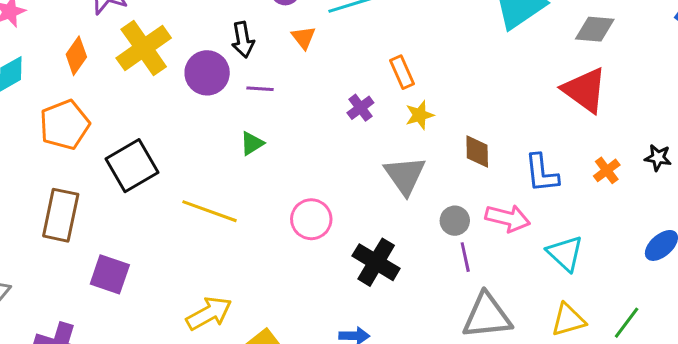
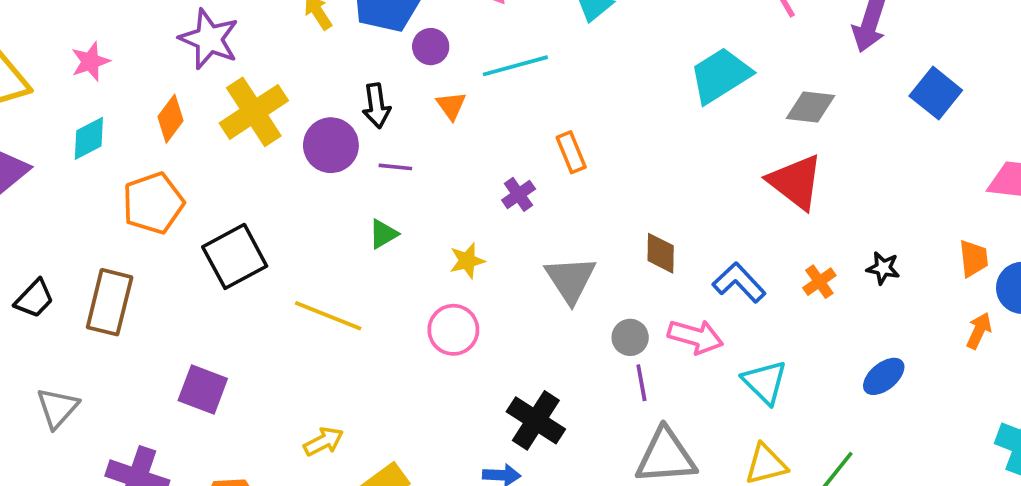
yellow star: (420, 115) -> (467, 261), moved
blue L-shape: (542, 173) -> (739, 282), turned 141
brown rectangle: (61, 215) -> (110, 302), moved
black cross: (376, 262) -> (536, 420), moved
yellow arrow: (209, 313) -> (323, 442), size x0.7

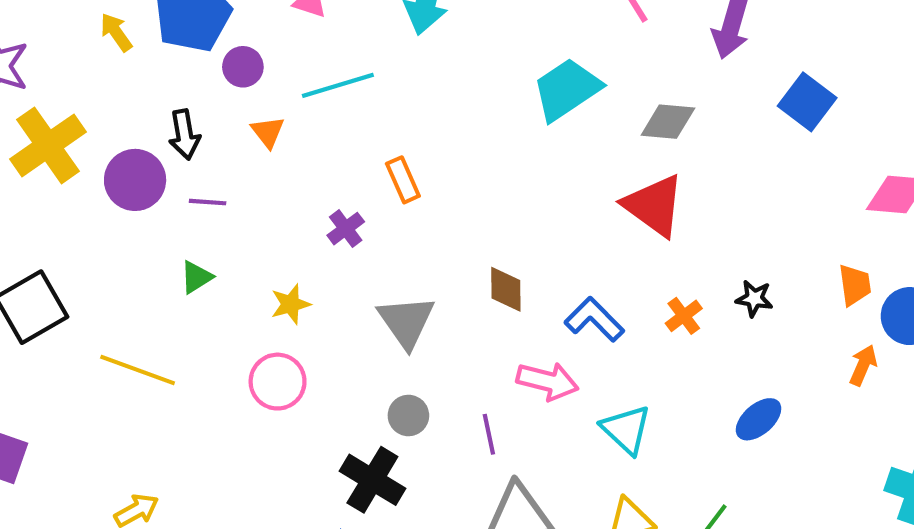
gray circle: (630, 337) -> (408, 415), moved

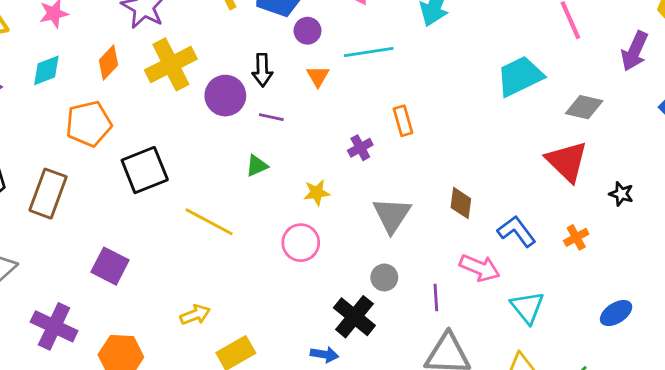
black star: (754, 299) -> (621, 194), moved

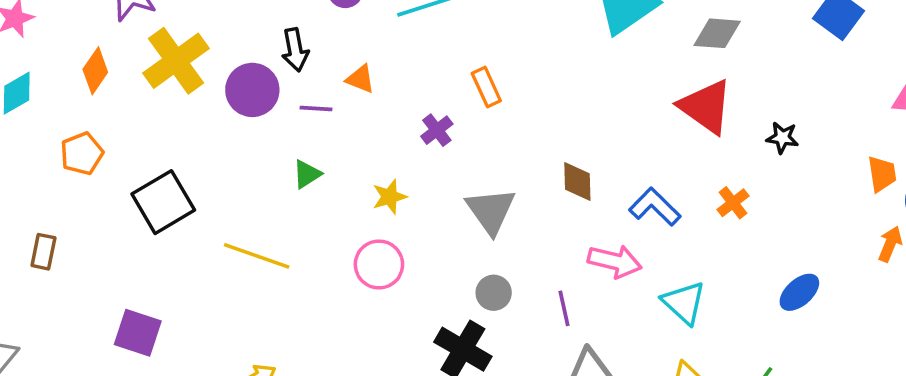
orange triangle: (318, 76) -> (360, 79), moved, turned -30
orange pentagon: (89, 124) -> (82, 154), size x0.7
brown rectangle: (48, 194) -> (43, 252), size x0.6

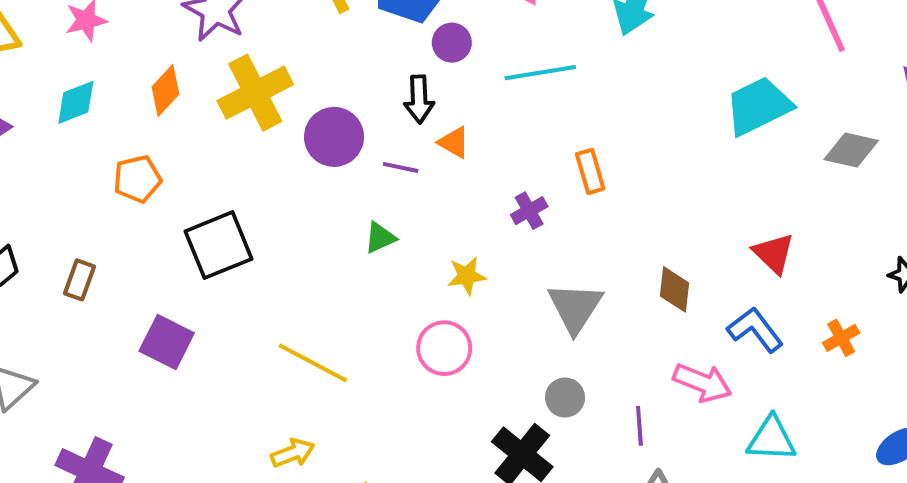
black arrow: (295, 50) -> (419, 99), moved
red triangle: (706, 107) -> (774, 253), moved, size x0.7
yellow line: (257, 256) -> (313, 363), moved
cyan triangle: (684, 303) -> (771, 439), turned -48
purple square: (138, 333) -> (167, 342), moved

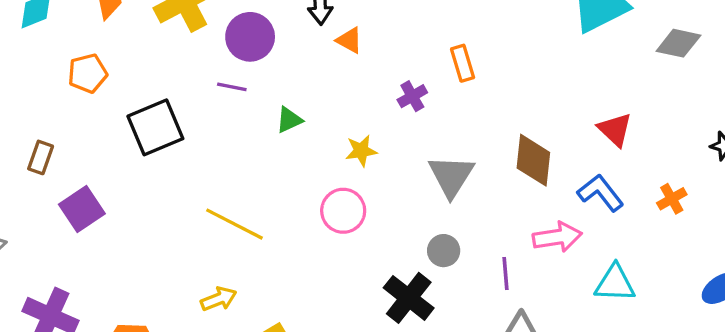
purple line: (401, 167) -> (232, 87), moved
brown diamond: (675, 289) -> (533, 160), size x1.4
purple square: (167, 342) -> (82, 209), moved, turned 30
pink arrow: (702, 383) -> (557, 237), turned -30

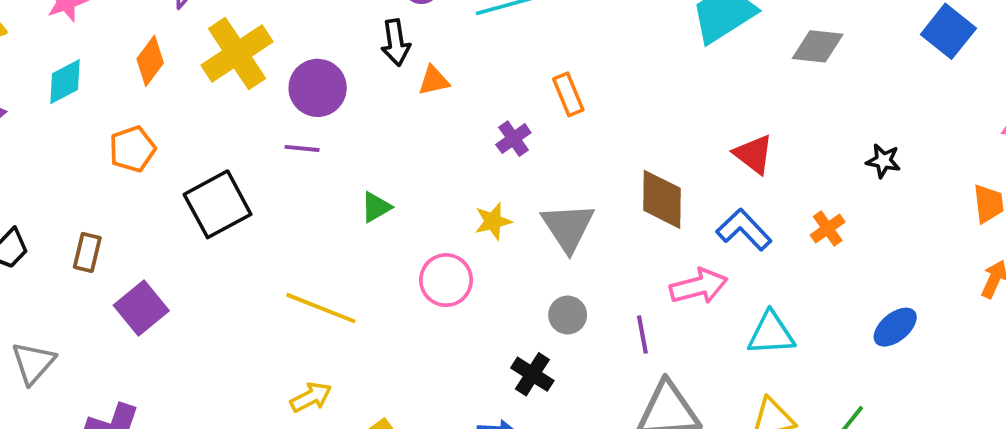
orange triangle: (349, 40) -> (434, 81), turned -36
green triangle: (289, 120) -> (376, 207), moved
yellow star: (361, 151) -> (493, 221), moved
black cross: (409, 298) -> (532, 374), size x0.7

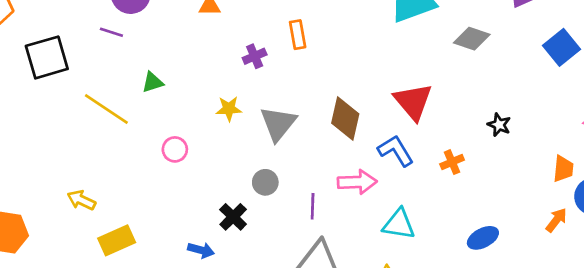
red triangle: (754, 154) -> (413, 102), size x1.4
pink circle: (446, 280) -> (175, 149), moved, size x0.7
yellow line: (321, 308) -> (106, 109), moved
yellow arrow: (311, 397) -> (81, 200), turned -140

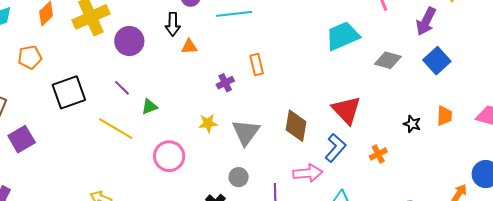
purple line: (111, 32) -> (122, 88), moved, turned 30
blue square: (561, 47) -> (437, 61), moved
pink circle: (175, 149) -> (169, 156), size x1.6
blue L-shape: (396, 151) -> (335, 148), turned 76
orange trapezoid: (563, 169) -> (444, 116), moved

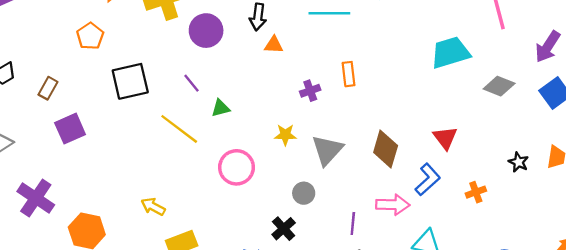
orange pentagon: (30, 57) -> (90, 36), turned -30
red triangle: (346, 110) -> (445, 138), size x0.7
gray circle: (239, 177) -> (304, 193), moved

